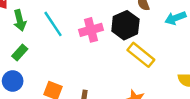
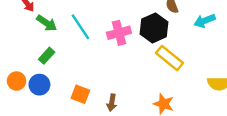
green arrow: (20, 20) -> (47, 23), turned -42

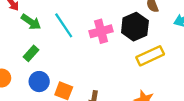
yellow rectangle: (170, 58) -> (150, 56), turned -64
blue circle: (39, 85) -> (39, 82), moved

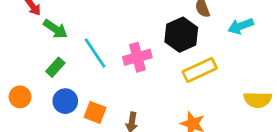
cyan line: (64, 25) -> (95, 53), moved
pink cross: (101, 31) -> (137, 57), moved

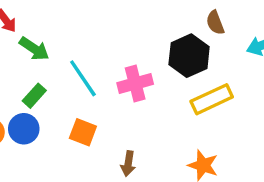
blue circle: (65, 101) -> (24, 129), moved
orange square: (95, 112) -> (83, 132), moved

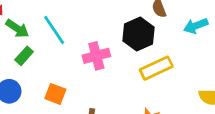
cyan line: (83, 78) -> (54, 30), moved
green rectangle: (34, 96) -> (24, 56), moved

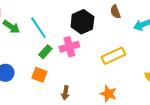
black hexagon: (139, 34) -> (82, 22), moved
green rectangle: (24, 56) -> (45, 52), moved

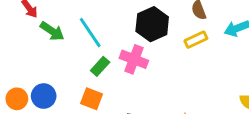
pink cross: (69, 47) -> (134, 59), turned 36
yellow rectangle: (113, 56) -> (196, 40), moved, size x0.7

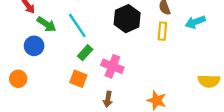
yellow rectangle: (196, 40) -> (162, 31), turned -60
pink cross: (134, 59) -> (112, 66), moved
blue circle: (44, 96) -> (34, 46), moved

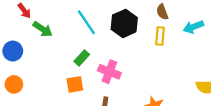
cyan line: (77, 25) -> (86, 22), moved
blue circle: (34, 46) -> (13, 51), moved
orange square: (78, 79) -> (75, 84), turned -30

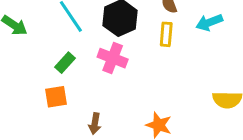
pink cross: (109, 72) -> (113, 58), moved

